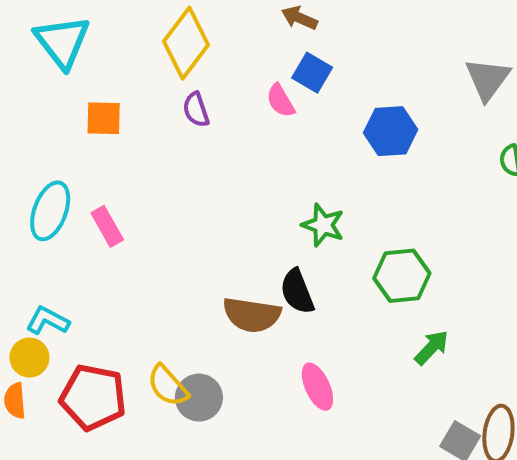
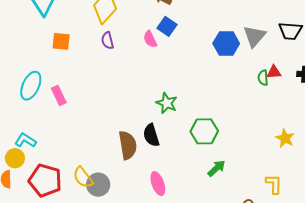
blue hexagon: (391, 131) -> (226, 43), moved
brown semicircle: (252, 315) -> (128, 145), turned -112

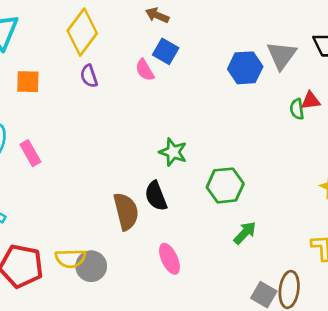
yellow semicircle: (83, 177) -> (71, 258), turned -50

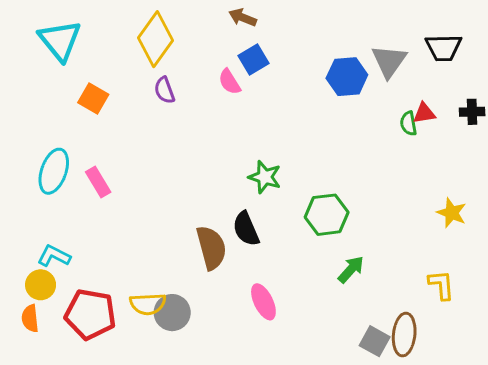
blue square: (166, 51) -> (253, 59), turned 30
orange square: (28, 82) -> (93, 99), turned 30

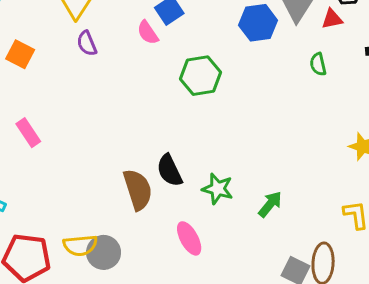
red triangle: (424, 113) -> (332, 19), moved
green star: (265, 177) -> (218, 189), moved
green hexagon: (327, 215) -> (200, 76), moved

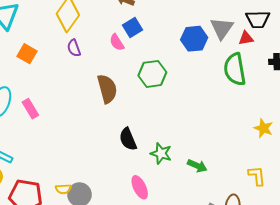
green semicircle: (318, 64) -> (235, 69), size x2.0
brown semicircle: (138, 190) -> (107, 89), moved
green arrow: (270, 204) -> (197, 166), turned 72
yellow semicircle: (80, 245) -> (63, 189), size x0.7

